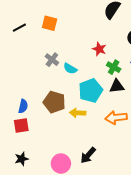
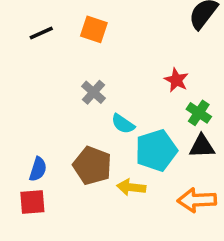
cyan semicircle: (70, 69) -> (123, 124), moved

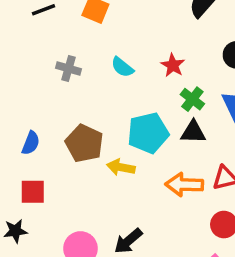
gray cross: (93, 92) -> (68, 69), moved, turned -30
cyan semicircle: (123, 124) -> (122, 67), moved
red square: (32, 202) -> (33, 192), moved

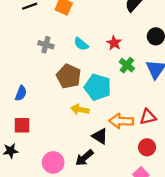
black triangle: (193, 132) -> (100, 136), moved, turned 30
cyan pentagon: (148, 133) -> (98, 87), turned 30
brown pentagon: (84, 143) -> (69, 76), moved

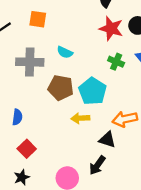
red star: (114, 43) -> (111, 28), moved, size x1.5
gray cross: (46, 45) -> (30, 62), size x1.6
cyan pentagon: (98, 87) -> (93, 91), turned 30
red square: (22, 125) -> (27, 149), turned -30

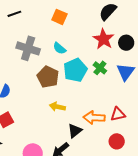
orange square: (38, 19) -> (59, 17), moved
cyan pentagon: (93, 91) -> (75, 70), moved
black triangle: (107, 140) -> (75, 131), turned 49

